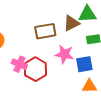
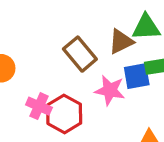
brown rectangle: (45, 31) -> (80, 54), turned 60
blue square: (84, 64) -> (137, 76), moved

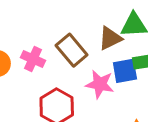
pink cross: (39, 106) -> (33, 59), moved

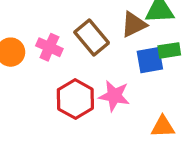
pink star: (100, 84) -> (114, 96), moved

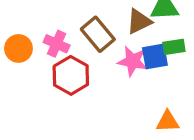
pink star: (114, 96) -> (133, 61), moved
red hexagon: (75, 99) -> (71, 75), moved

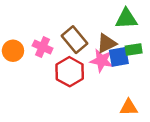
brown triangle: (139, 22) -> (107, 43), moved
red hexagon: (71, 75) -> (70, 72), moved

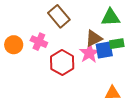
brown rectangle: (75, 40) -> (59, 16), moved
pink star: (102, 61) -> (89, 53), turned 30

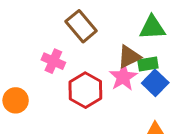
green rectangle: (117, 44) -> (148, 64), moved
orange circle: (14, 45) -> (16, 100), moved
blue square: (104, 50) -> (155, 83), moved, turned -36

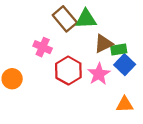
green triangle: (152, 28) -> (86, 19), moved
pink star: (123, 77) -> (99, 74), moved

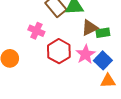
blue square: (125, 65) -> (103, 60), moved

